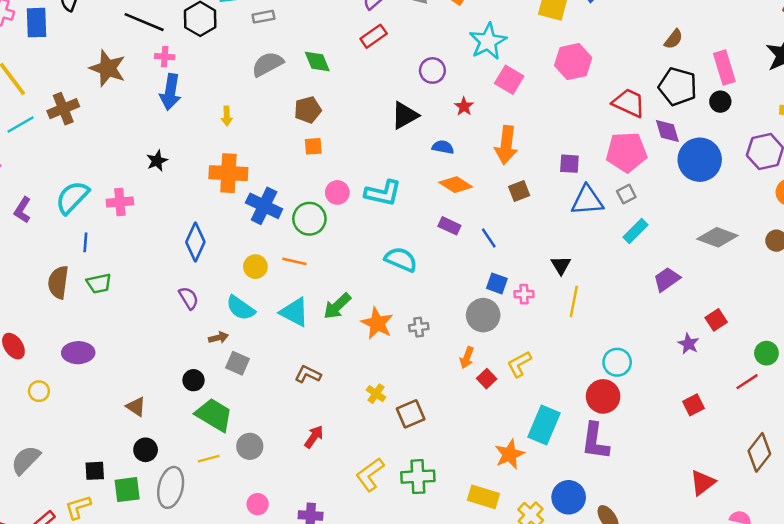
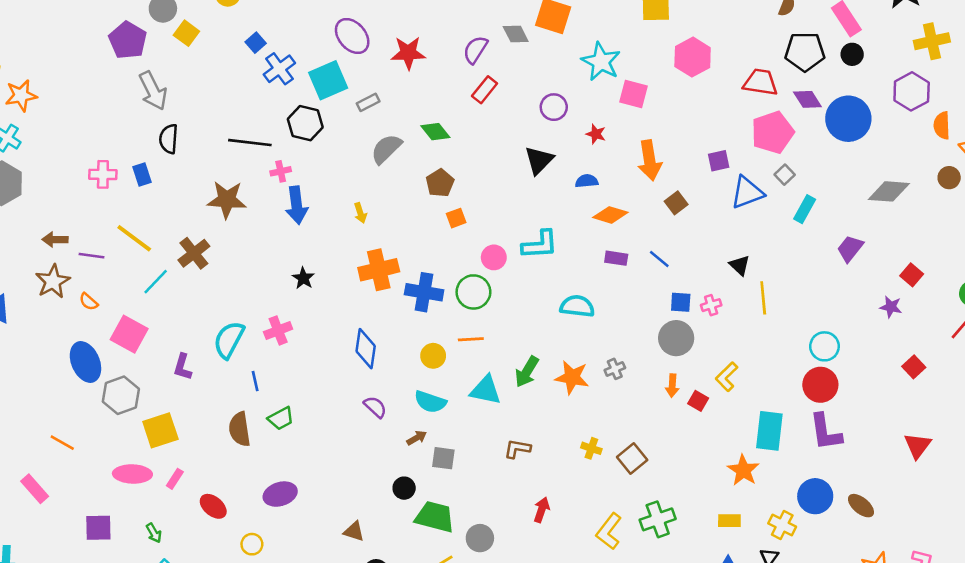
blue rectangle: (37, 23) -> (142, 175), size x0.7
red triangle: (703, 483) -> (918, 446), moved
yellow rectangle: (483, 497) -> (729, 521), size x0.7

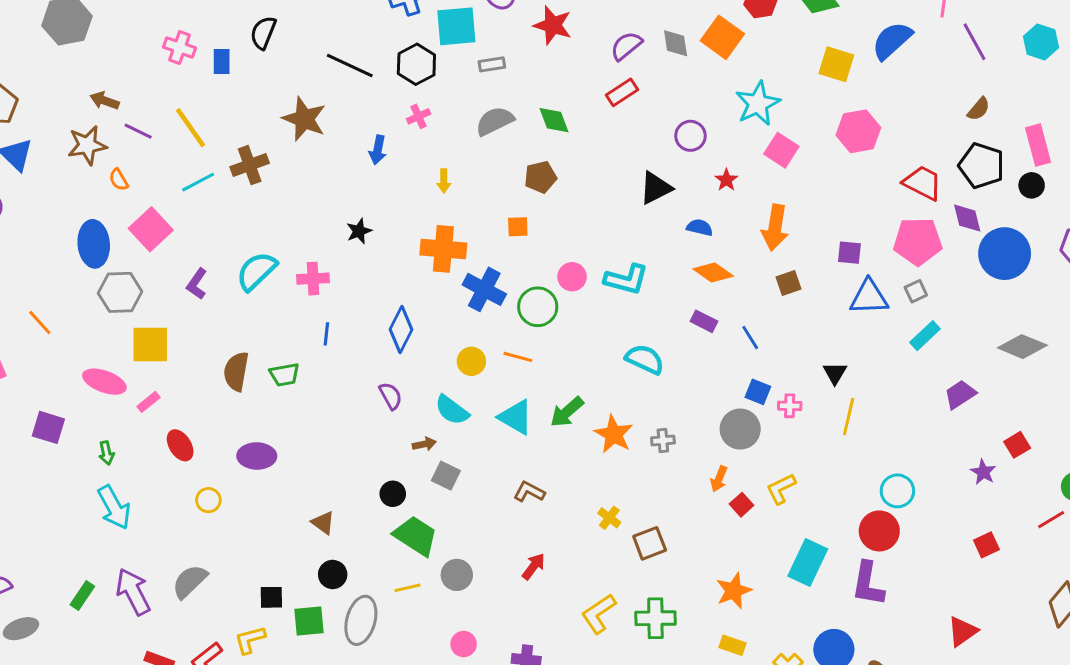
pink cross: (281, 171) -> (419, 116), moved, turned -30
blue arrow: (297, 205) -> (378, 150), size x0.7
orange square: (456, 218) -> (518, 227), moved
blue line: (255, 381) -> (326, 334), moved
orange star: (743, 470) -> (734, 591), moved

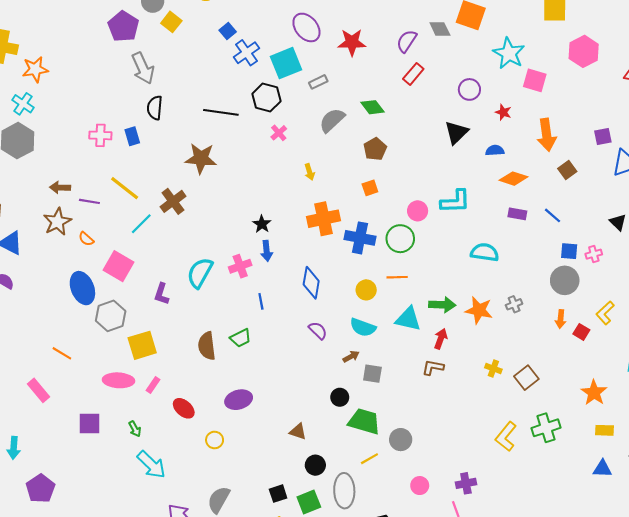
blue arrow: (378, 150) -> (267, 251), moved
green arrow: (567, 412) -> (442, 305), turned -120
red arrow: (534, 566) -> (441, 339), moved

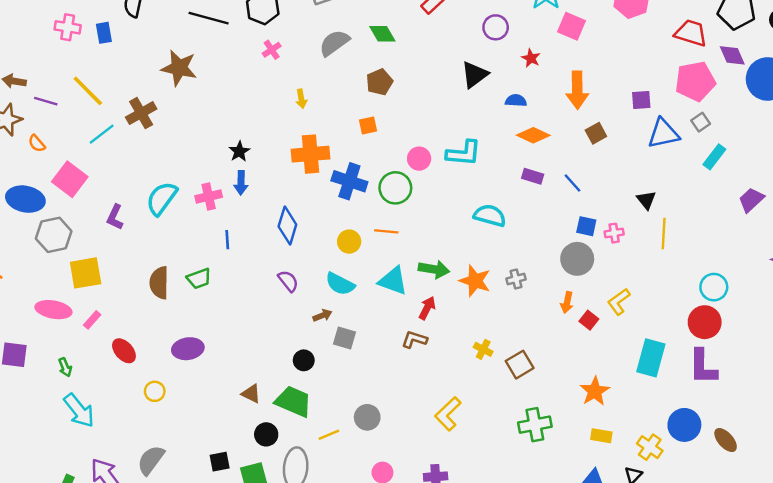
blue ellipse: (82, 288) -> (25, 199), turned -64
green trapezoid: (364, 421) -> (293, 401), moved
yellow L-shape: (506, 437) -> (448, 414), moved

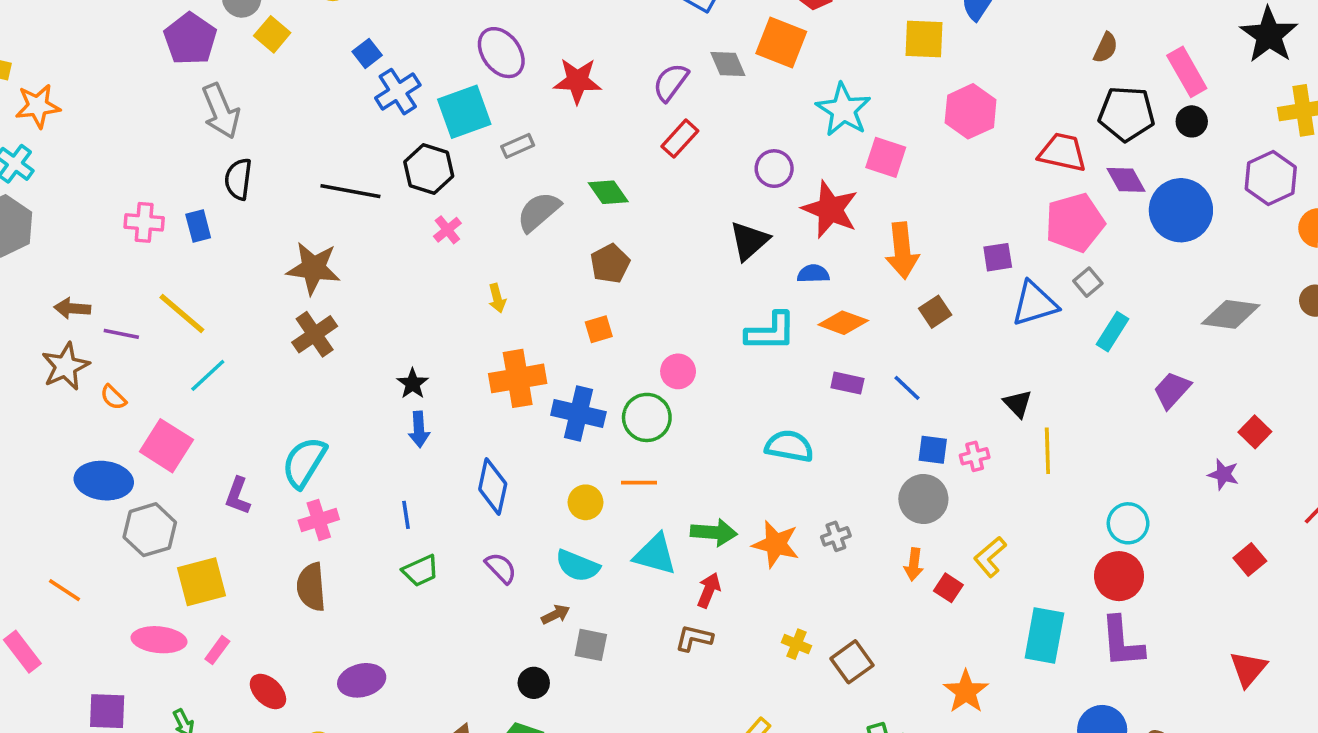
red star: (531, 58) -> (830, 209), size x2.0
brown cross: (141, 113) -> (315, 334), moved
cyan L-shape: (464, 153) -> (771, 332), moved
pink cross: (209, 196) -> (319, 520), moved
green trapezoid: (199, 279) -> (421, 571), moved

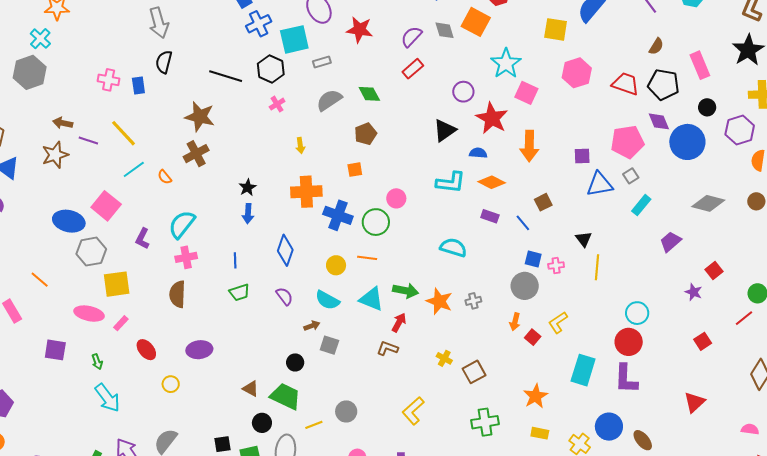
black circle: (1192, 121) -> (707, 107), moved
red trapezoid: (1062, 152) -> (626, 84), moved
brown square: (935, 312) -> (543, 202), moved
orange semicircle: (113, 397) -> (165, 177), moved

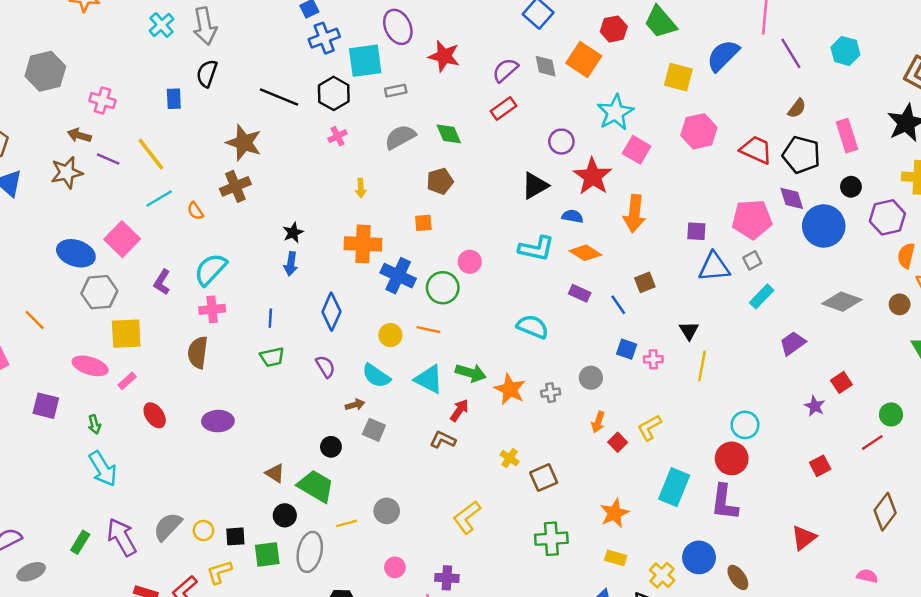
cyan cross: (40, 39) -> (161, 25), moved
pink cross: (109, 80) -> (102, 100), moved
gray circle: (525, 286) -> (591, 378), moved, size x0.7
yellow circle: (171, 384) -> (203, 531), moved

